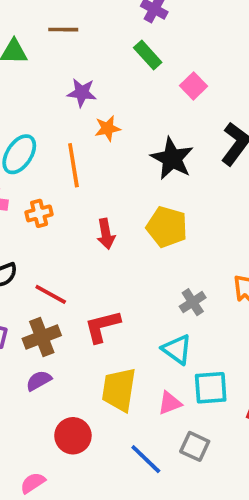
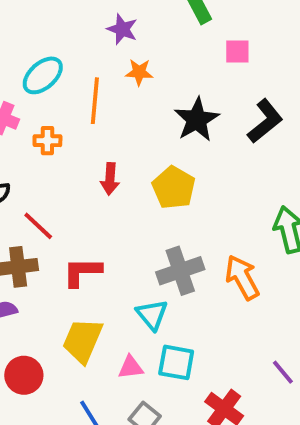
pink square: (193, 86) -> (237, 52), turned 30
gray cross: (193, 302) -> (180, 271), size x1.6

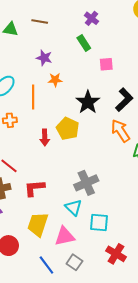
yellow pentagon: (174, 188) -> (68, 129), moved
orange arrow: (242, 277) -> (120, 131), moved
cyan square: (176, 362) -> (99, 222), moved
pink triangle: (131, 367) -> (65, 236), size x1.5

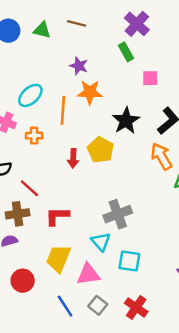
purple cross: (92, 18) -> (137, 24), size x1.5
orange star: (55, 80) -> (90, 92), size x1.5
red cross: (116, 254) -> (136, 307), moved

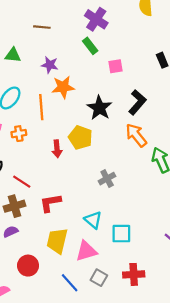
green triangle: (42, 30) -> (13, 55), moved
gray cross: (118, 214) -> (107, 179), moved, size x0.7
red cross: (136, 307) -> (134, 274), turned -30

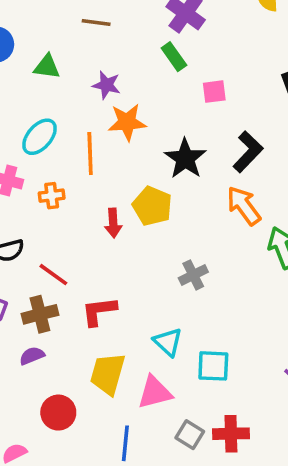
gray square: (99, 278) -> (190, 435), moved
blue line: (70, 283) -> (125, 443), turned 45

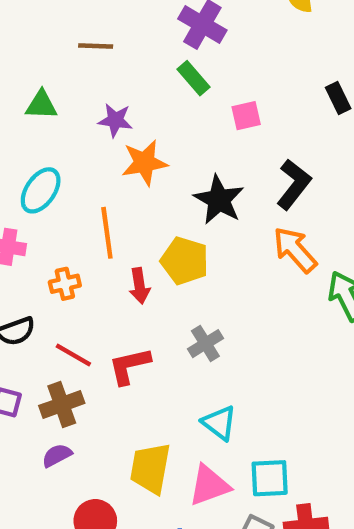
orange line: (90, 154) -> (107, 233), moved
orange cross: (52, 196) -> (65, 284), moved
gray cross: (193, 275) -> (205, 344), moved
red L-shape: (99, 311) -> (129, 366), moved
cyan square: (213, 366) -> (270, 478), moved

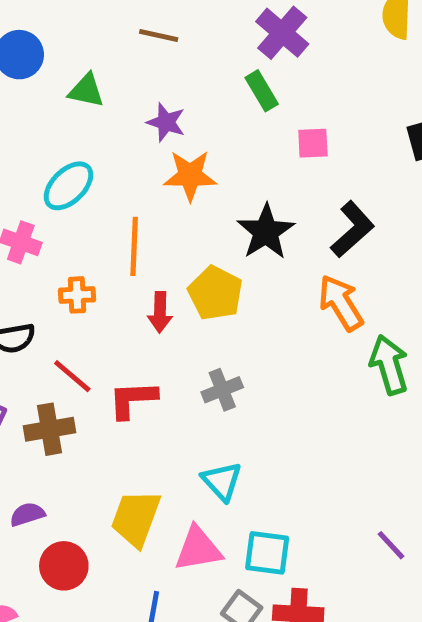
purple semicircle: (57, 455) -> (27, 514), moved

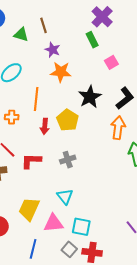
brown line: (159, 35) -> (44, 25), moved, turned 56
pink square: (313, 143) -> (111, 62), turned -32
orange arrow: (341, 303) -> (118, 128), turned 35

